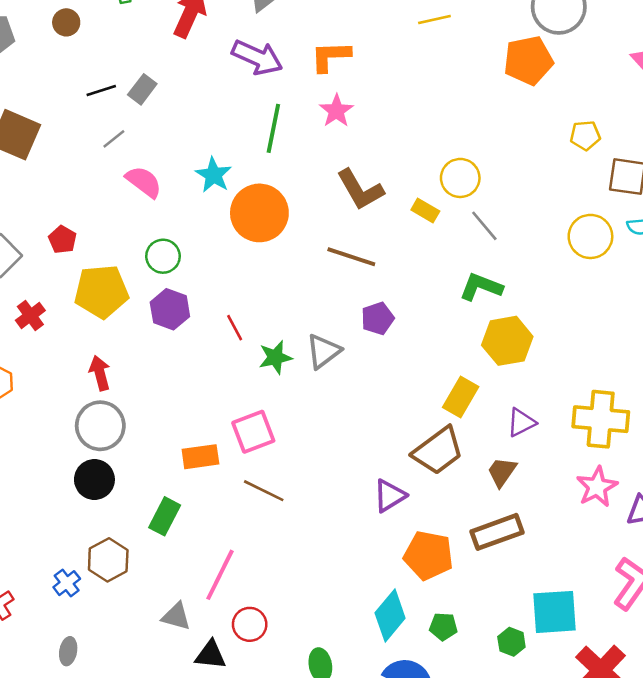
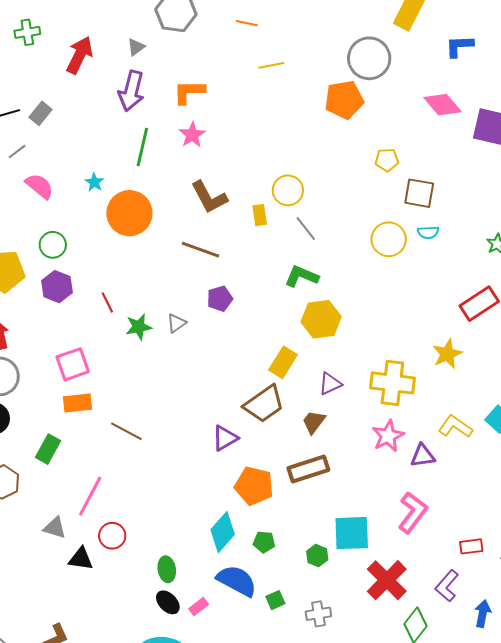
purple arrow: (257, 57) -> (131, 91), turned 78
cyan star: (214, 175) -> (94, 182), size x0.7
yellow rectangle: (425, 210) -> (260, 215), turned 50
gray triangle: (323, 351) -> (176, 323), size x0.7
pink square: (253, 432) -> (73, 364), moved

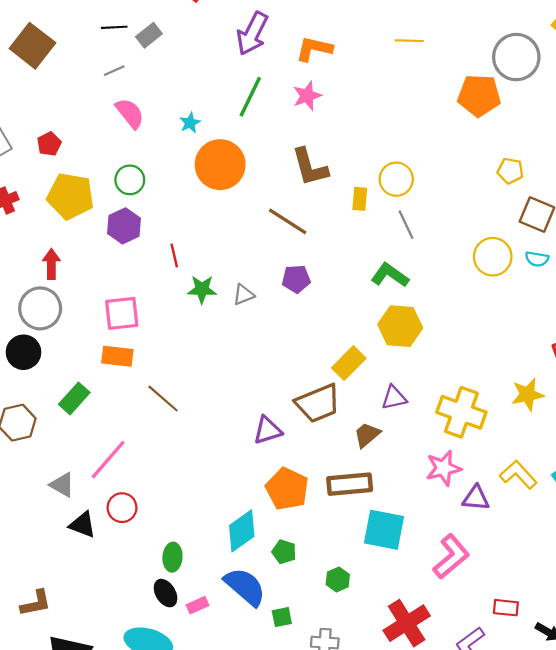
cyan square: (352, 533) -> (384, 530), moved

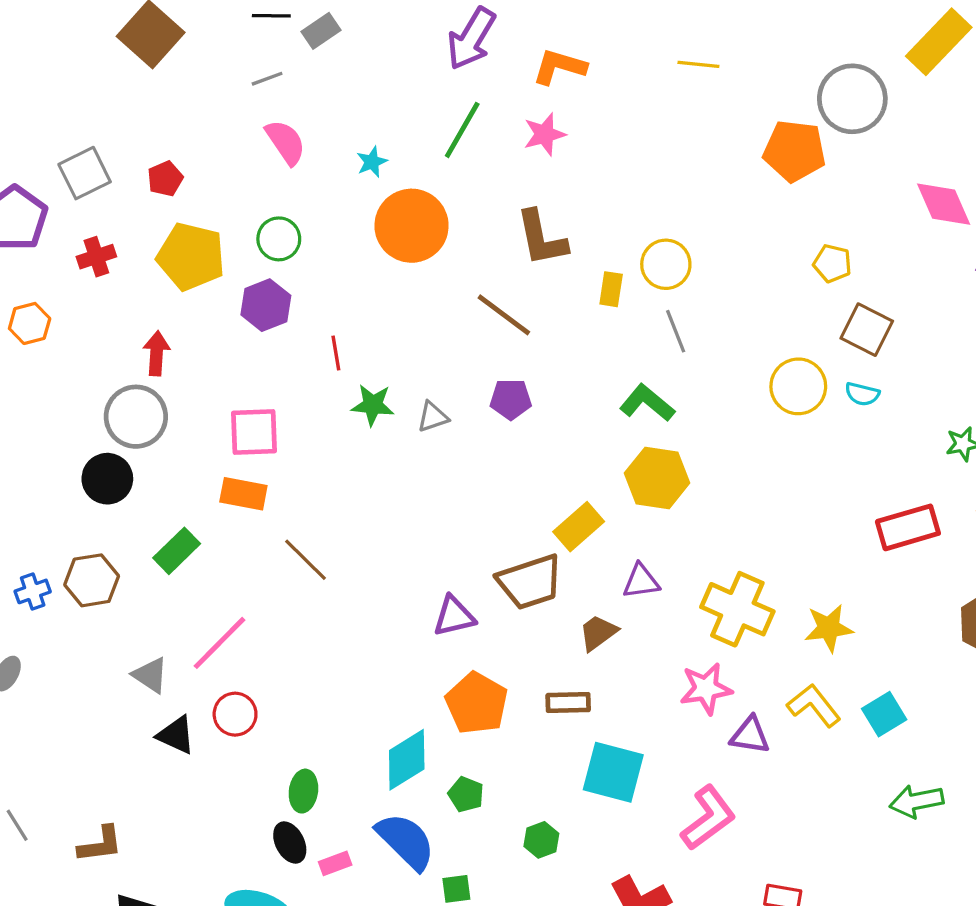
yellow star: (528, 395) -> (829, 628), moved
brown rectangle: (350, 484) -> (568, 703), size x0.7

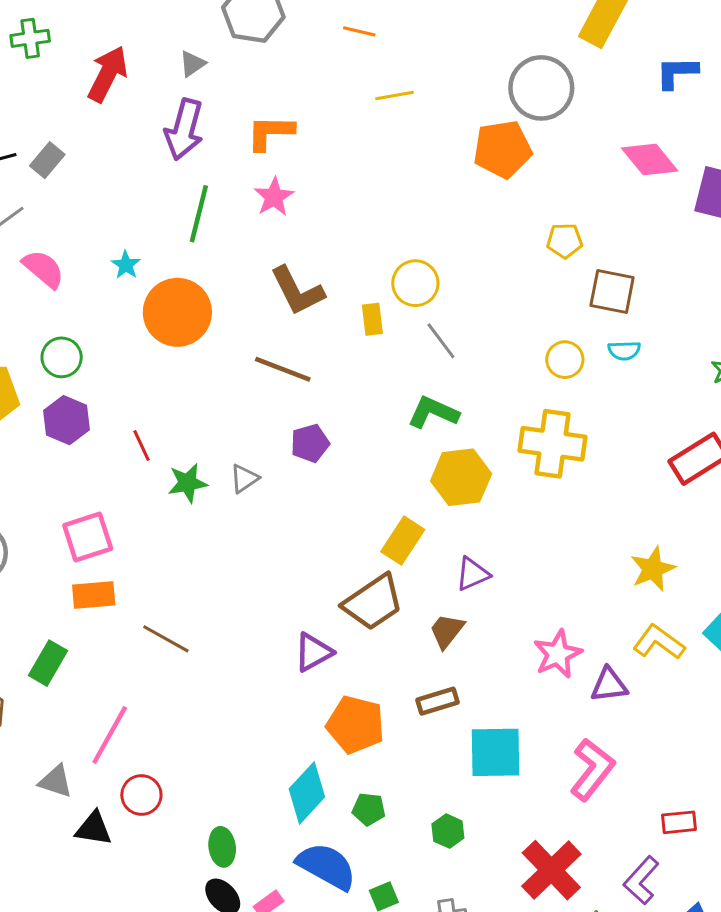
yellow circle: (798, 386) -> (565, 360), size x0.7
yellow cross: (737, 609) -> (552, 444), moved

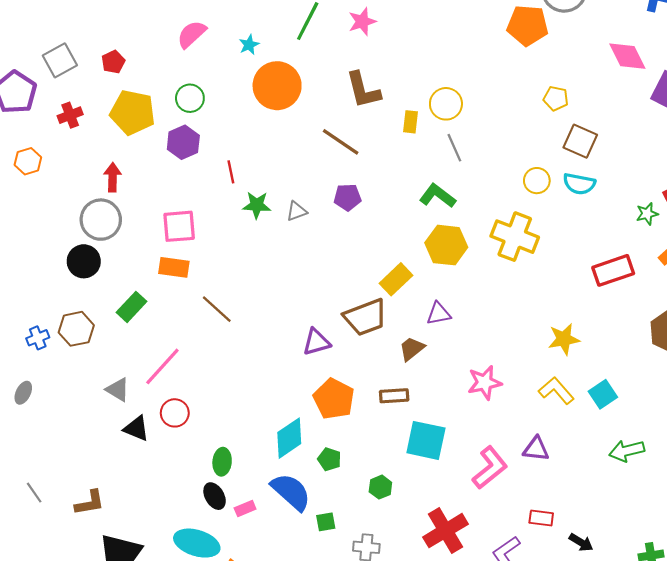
pink semicircle: (43, 269) -> (192, 34), turned -96
cyan semicircle: (624, 350) -> (579, 184), size x1.4
purple triangle: (609, 685) -> (536, 449), moved

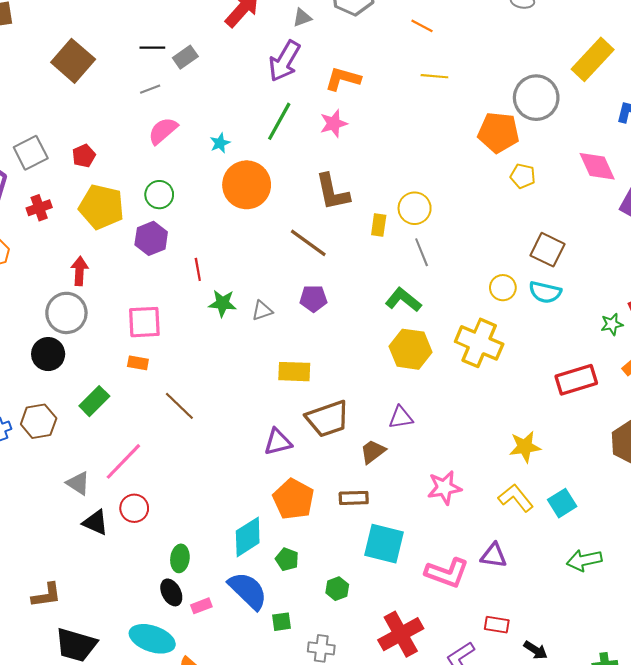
yellow pentagon: (556, 98) -> (523, 176), moved
orange rectangle: (174, 267) -> (138, 363), size x0.7
yellow rectangle: (396, 279) -> (294, 372), moved, turned 44
pink L-shape: (490, 468) -> (447, 573), turned 57

